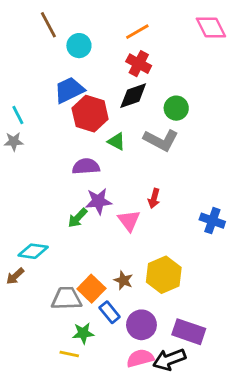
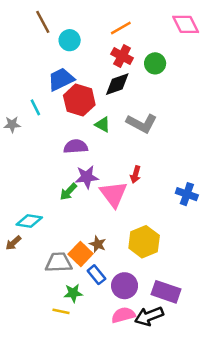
green circle: (176, 108) -> (155, 63), moved
cyan line: (18, 115) -> (35, 107), moved
pink triangle: (129, 221) -> (114, 194), size x1.4
brown star: (123, 280) -> (98, 244), moved

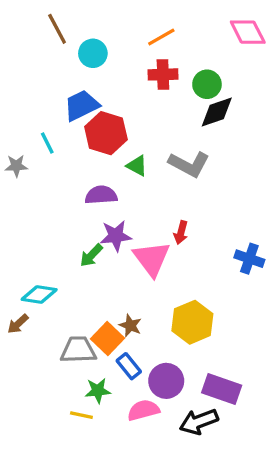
red cross: (122, 56) -> (163, 74), turned -30
black diamond: (117, 84) -> (217, 112), moved
pink semicircle: (123, 315) -> (143, 410), moved

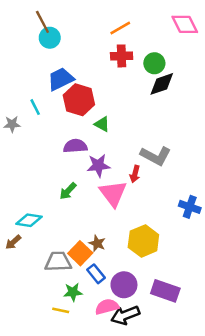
cyan circle: (93, 53) -> (50, 38), moved
gray L-shape: (189, 164) -> (156, 156), moved
purple star: (116, 236) -> (98, 166), moved
blue cross: (249, 259) -> (190, 207), moved
black arrow: (199, 422) -> (125, 315), moved

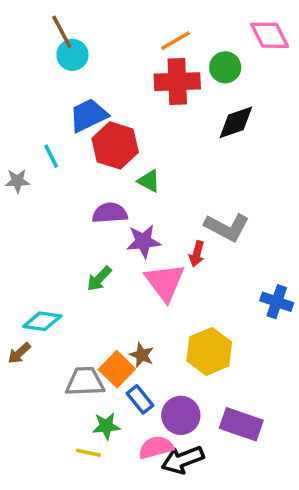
red cross: (122, 56) -> (177, 82), size x1.4
green circle: (154, 63) -> (225, 67), moved

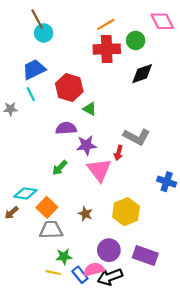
blue trapezoid: (88, 115) -> (34, 69), moved
orange square: (117, 369) -> (47, 207), moved
blue rectangle: (140, 399) -> (80, 275), moved

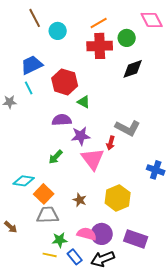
cyan circle: (44, 33) -> (58, 31), moved
brown arrow: (12, 213) -> (11, 227), moved, turned -96
pink semicircle: (94, 269) -> (87, 234), moved, turned 30

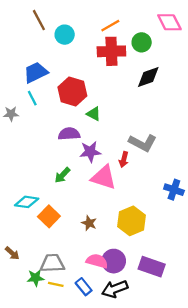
pink triangle: (93, 159) -> (104, 177), turned -35
gray trapezoid: (48, 215) -> (52, 263), moved
green star: (60, 240) -> (36, 278), moved

